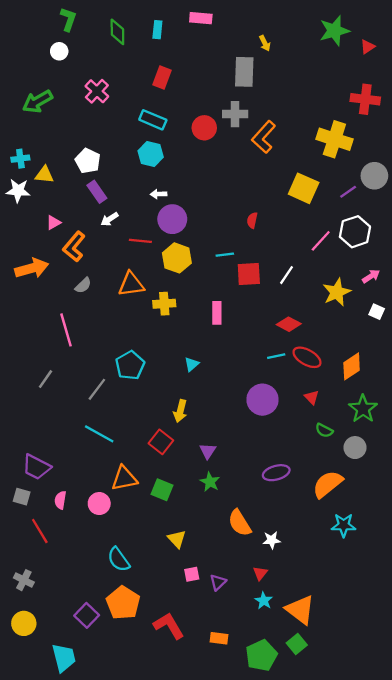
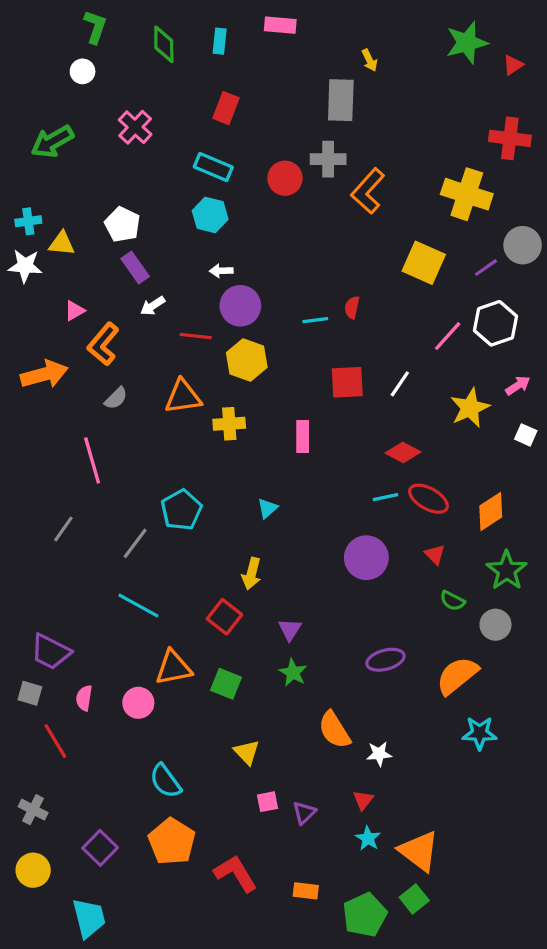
cyan line: (225, 255) -> (315, 320), moved
purple square: (87, 615) -> (100, 848), moved

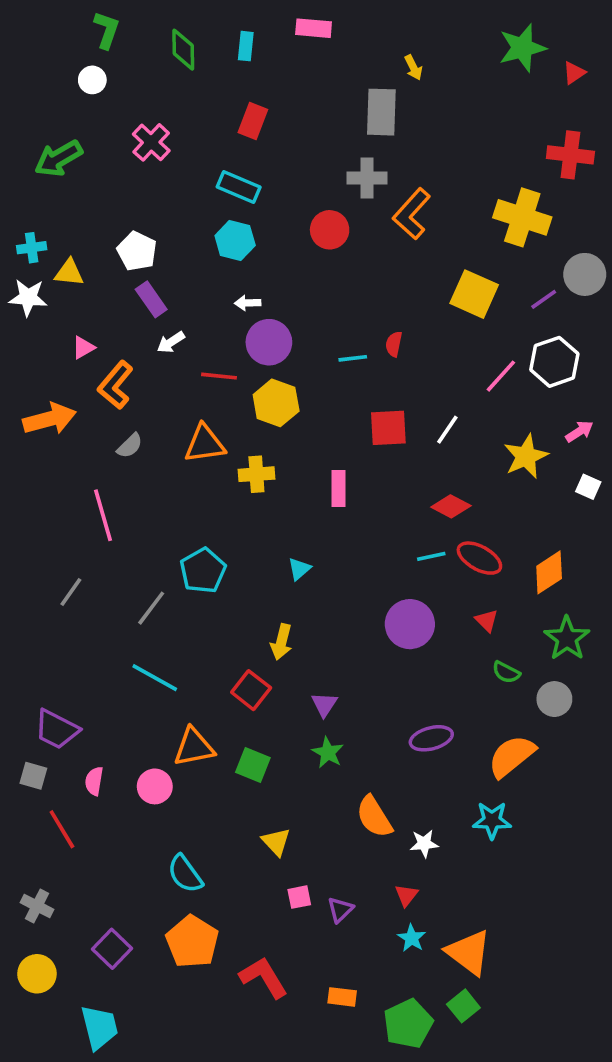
red circle: (285, 178) -> (330, 230), moved
cyan star: (480, 733) -> (492, 820), moved

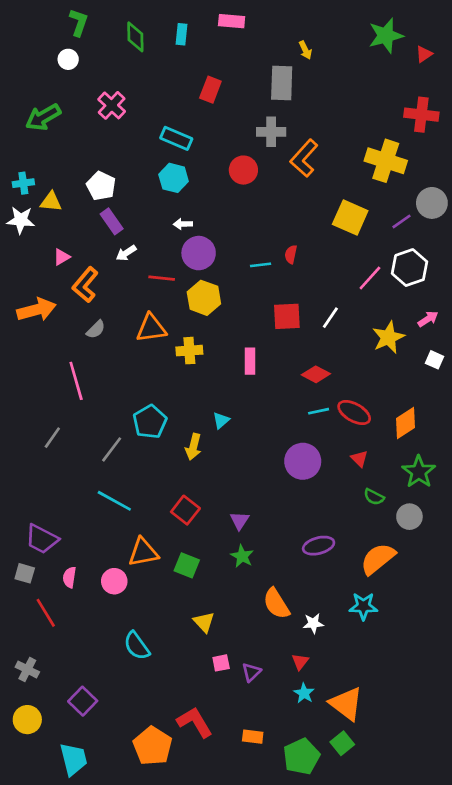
red rectangle: (253, 121) -> (210, 90), moved
red diamond: (451, 506) -> (316, 374), moved
yellow arrow: (281, 642) -> (193, 447), moved
orange pentagon: (192, 942) -> (152, 746), moved

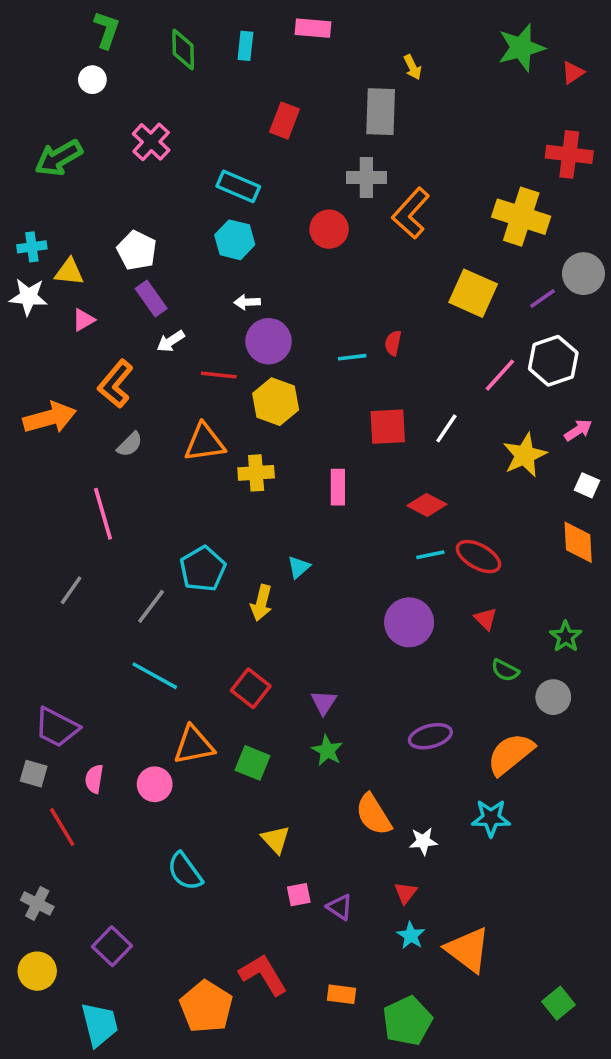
pink triangle: (62, 257) -> (83, 320), moved
orange diamond: (406, 423) -> (578, 542), moved, turned -60
green star: (419, 472) -> (566, 637), size x0.7
purple triangle: (251, 672) -> (340, 907), turned -42
green square: (342, 743) -> (559, 1003), moved

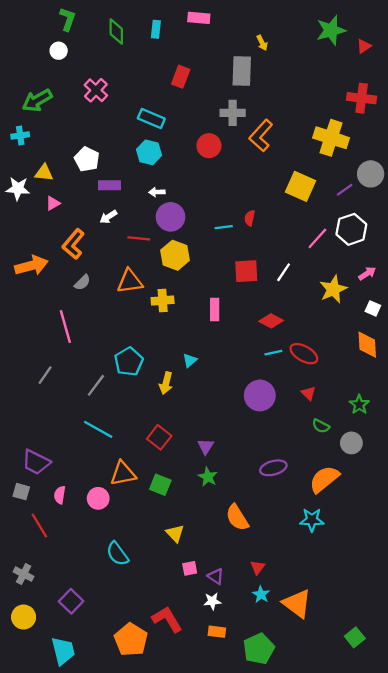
cyan cross: (32, 247) -> (20, 135), moved
purple rectangle: (151, 299) -> (109, 185), moved, turned -55
white star: (423, 841) -> (212, 601), moved

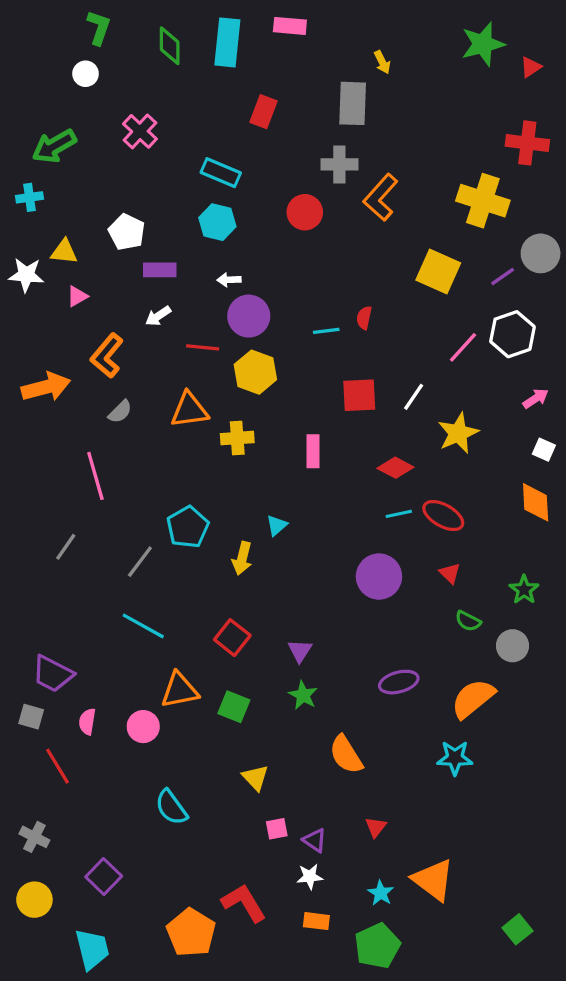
cyan rectangle: (156, 29) -> (227, 42), size x1.8
yellow star: (333, 289) -> (458, 433), moved
cyan star: (261, 594) -> (381, 893), moved

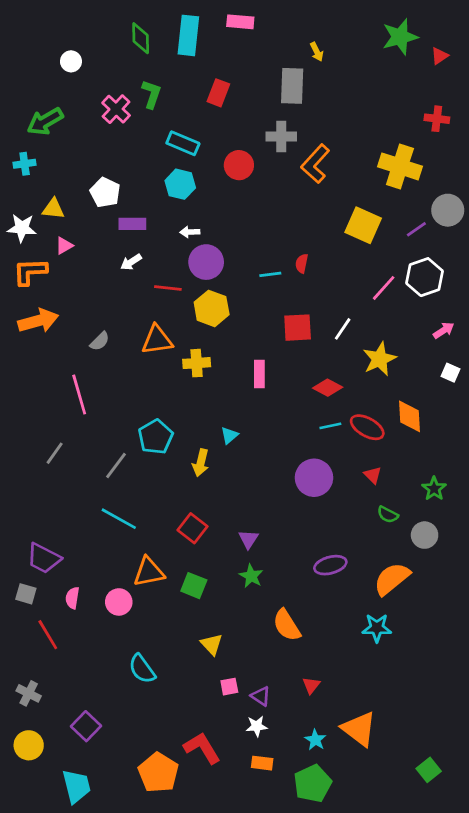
green L-shape: (99, 28) -> (152, 94), moved
red cross: (527, 143) -> (437, 119), size x0.7
red circle: (305, 212) -> (239, 165), moved
orange L-shape: (107, 356) -> (30, 272), moved, turned 48
orange diamond: (536, 502) -> (410, 416), moved

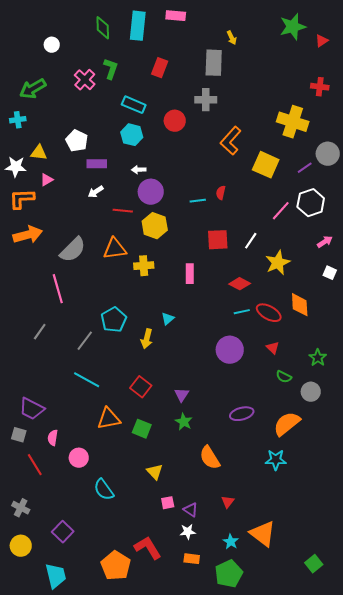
orange L-shape: (315, 164) -> (231, 141), moved
gray semicircle: (100, 341) -> (73, 250), size x1.8
pink circle: (119, 602) -> (79, 458), moved

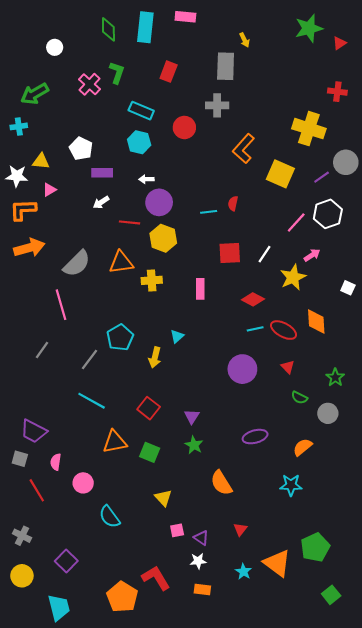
pink arrow: (325, 242) -> (312, 255), moved
orange semicircle: (287, 424) -> (303, 447), size x0.7
green pentagon: (229, 574) -> (315, 547), moved

